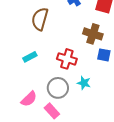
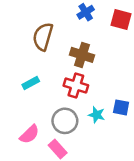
brown cross: (93, 34) -> (82, 55), moved
blue square: (104, 55) -> (121, 107), moved

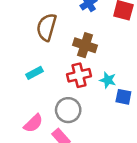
red cross: (76, 85) -> (79, 75), turned -30
cyan star: (97, 115) -> (108, 80), moved

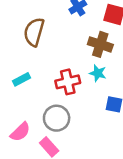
brown cross: (85, 45) -> (100, 44), moved
cyan star: (108, 80) -> (98, 73), moved

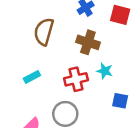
brown cross: (100, 44) -> (88, 42), moved

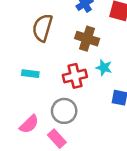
cyan rectangle: (32, 77) -> (30, 74), turned 35

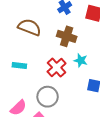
brown semicircle: (42, 28) -> (29, 27), turned 95
red cross: (75, 76) -> (57, 68), turned -30

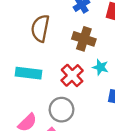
brown semicircle: (29, 27) -> (40, 28), turned -100
cyan rectangle: (19, 66) -> (28, 73), size x1.5

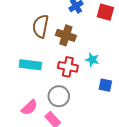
brown cross: (84, 39) -> (66, 35), moved
red cross: (72, 75) -> (68, 67), turned -36

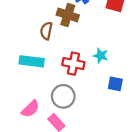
brown semicircle: (41, 26) -> (46, 31), moved, size x0.7
brown cross: (66, 35) -> (68, 15), moved

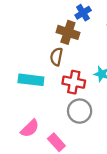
brown semicircle: (46, 31) -> (56, 57), moved
gray circle: (63, 96) -> (80, 111), moved

